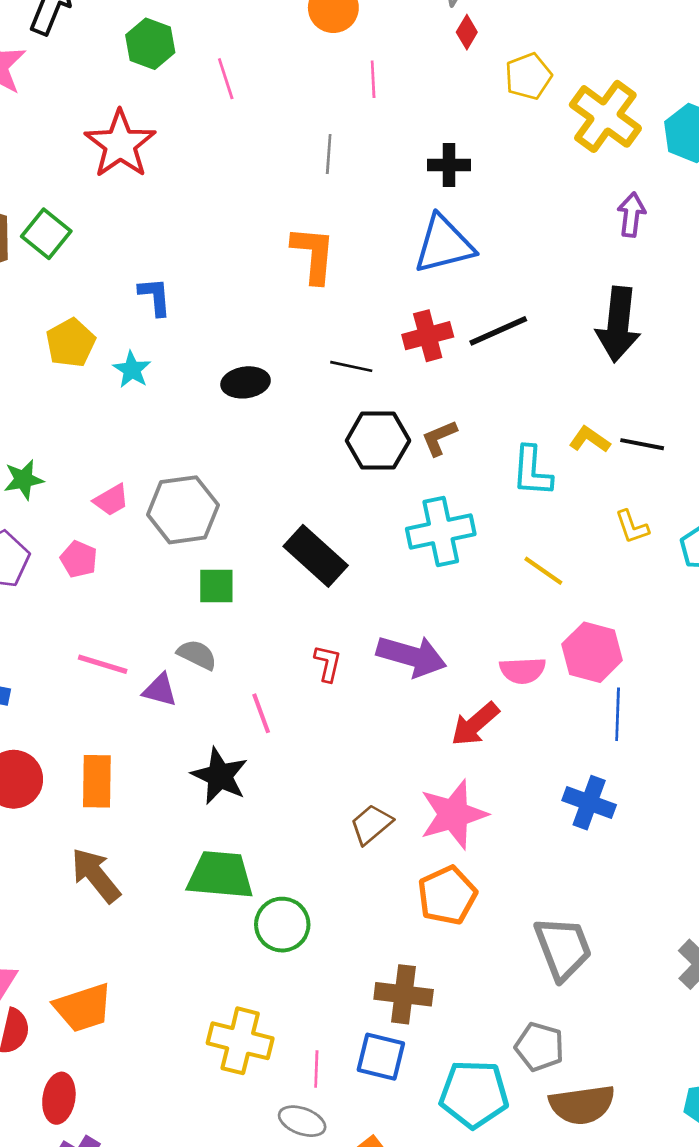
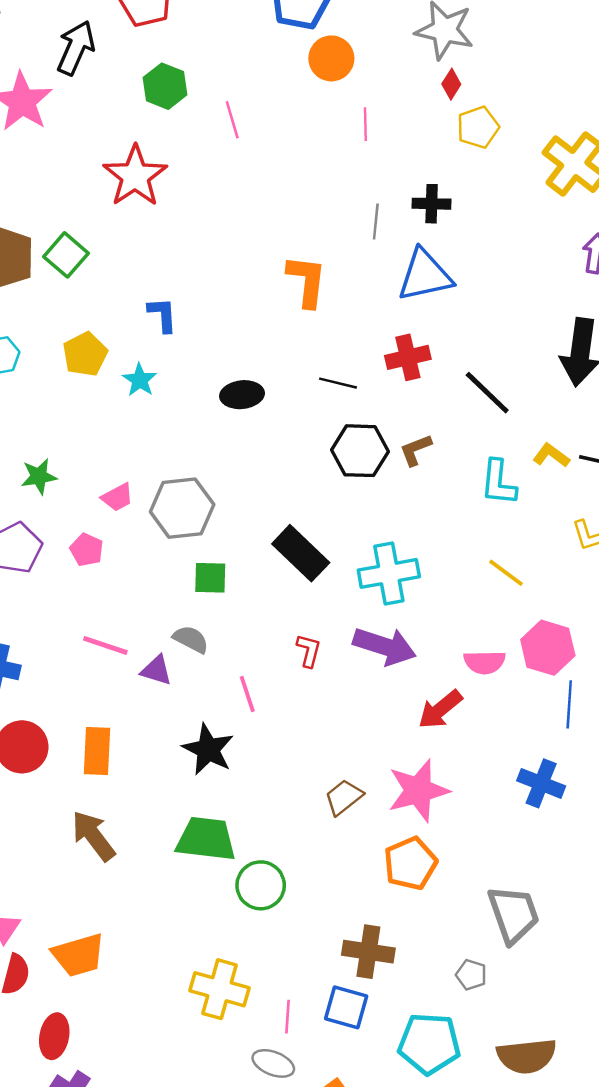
yellow pentagon: (528, 76) -> (478, 127), moved
gray line: (329, 154) -> (376, 221), moved
black line: (498, 331) -> (487, 393), moved, turned 66
cyan cross: (441, 531) -> (389, 573), moved
gray pentagon: (539, 1047) -> (471, 975), moved, size x0.7

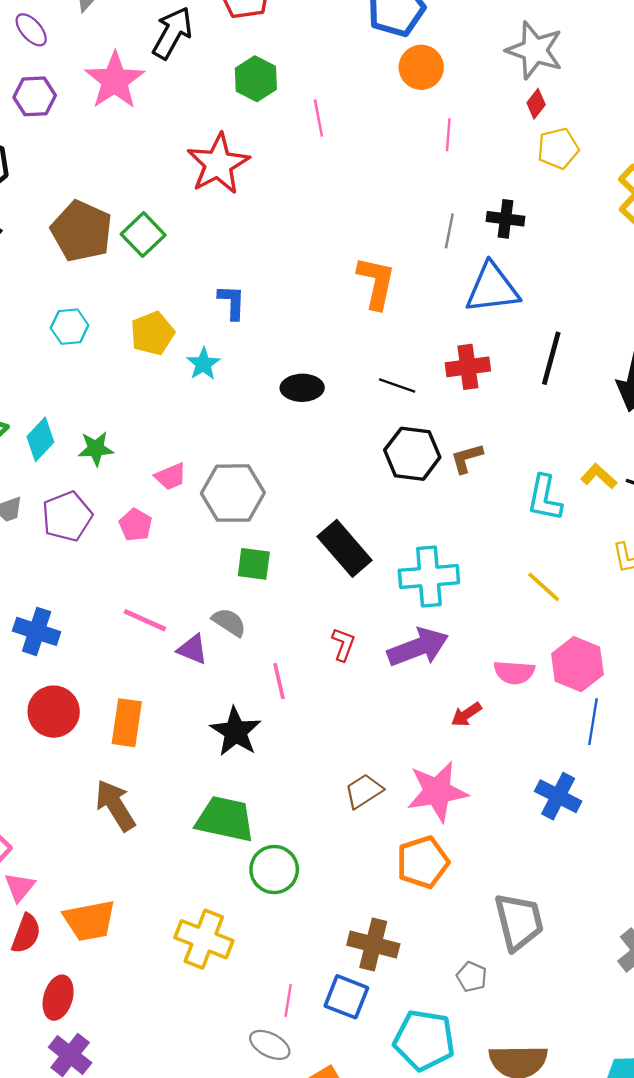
black line: (487, 393) -> (551, 358), moved, turned 56
purple arrow: (385, 646) -> (418, 647), turned -44
red arrow: (440, 709) -> (466, 714), size x0.7
yellow cross: (219, 989) -> (204, 939), moved

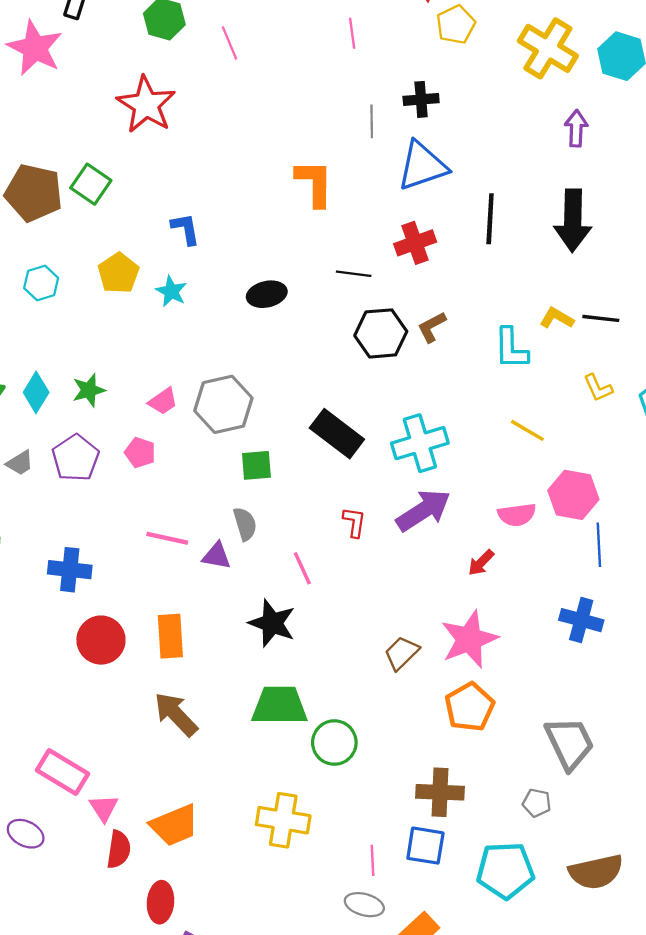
gray semicircle: (229, 622) -> (245, 524), turned 52

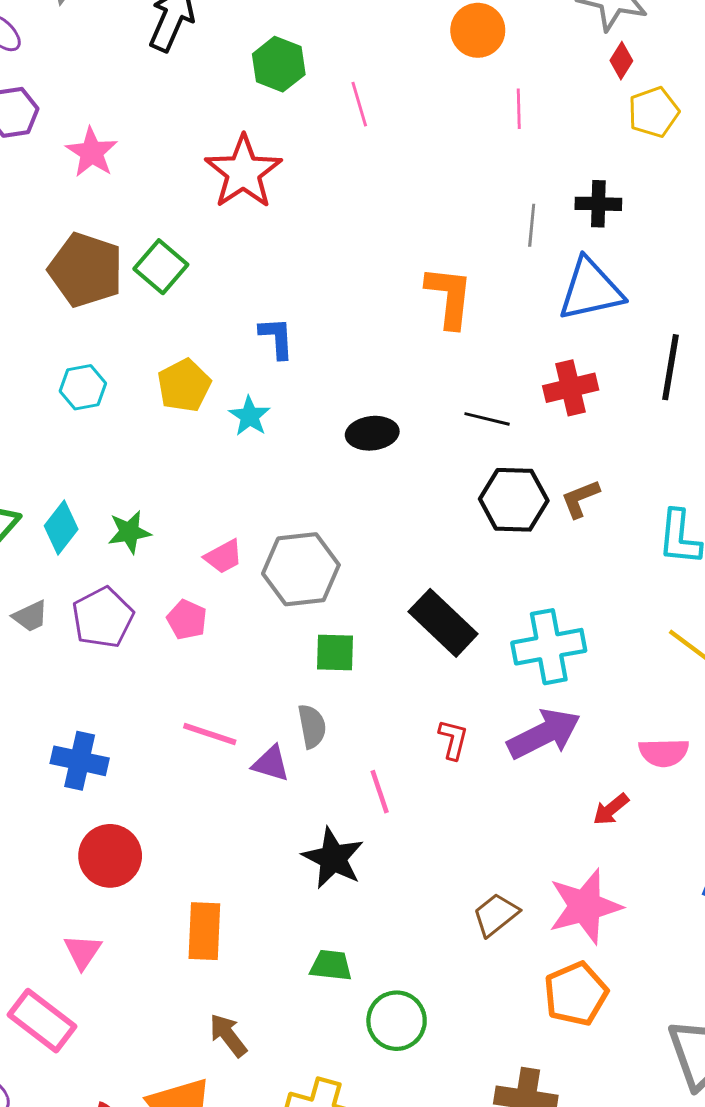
pink star: (35, 48) -> (92, 152), moved, size x0.7
orange rectangle: (170, 636) -> (204, 931), moved
green trapezoid: (279, 706) -> (331, 965), size x0.6
brown arrow: (176, 714) -> (228, 1035), moved, size x0.7
pink triangle: (104, 808) -> (83, 952), moved

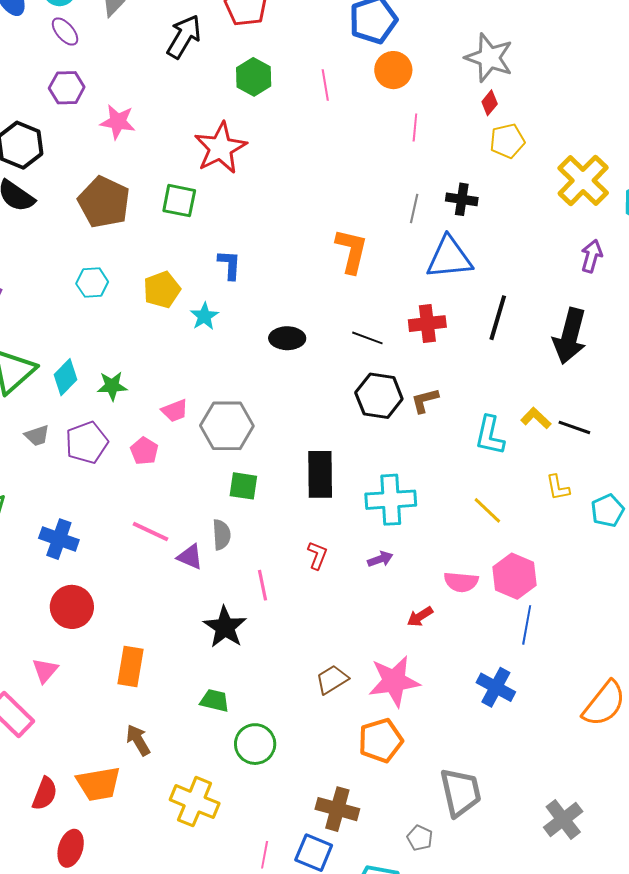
pink line: (359, 104) -> (325, 85), moved
pink star: (92, 152) -> (118, 122), turned -30
green square: (161, 267) -> (179, 201), moved, turned -36
black rectangle: (443, 623) -> (320, 474), turned 39
purple arrow: (544, 734) -> (380, 559), size x0.5

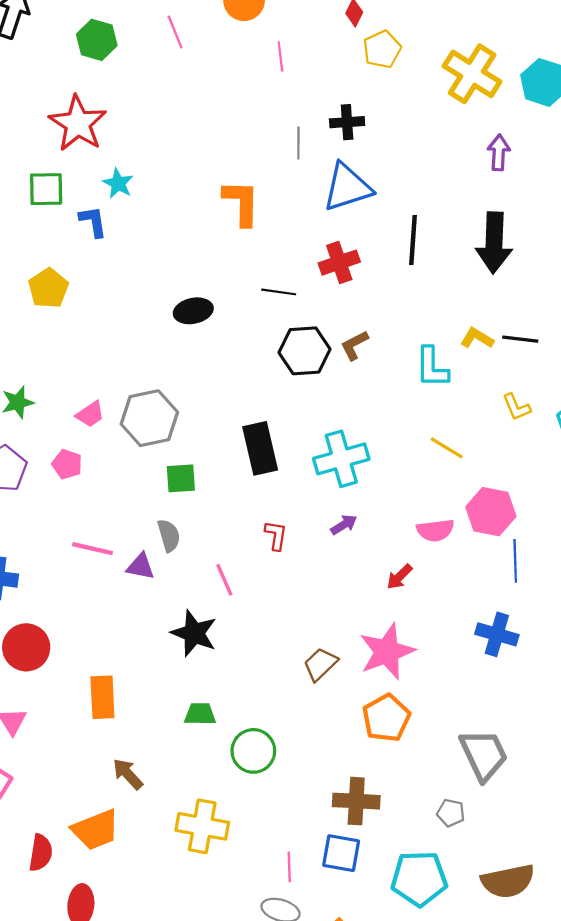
blue L-shape: (229, 265) -> (93, 222), moved
cyan star: (204, 316) -> (118, 183), moved

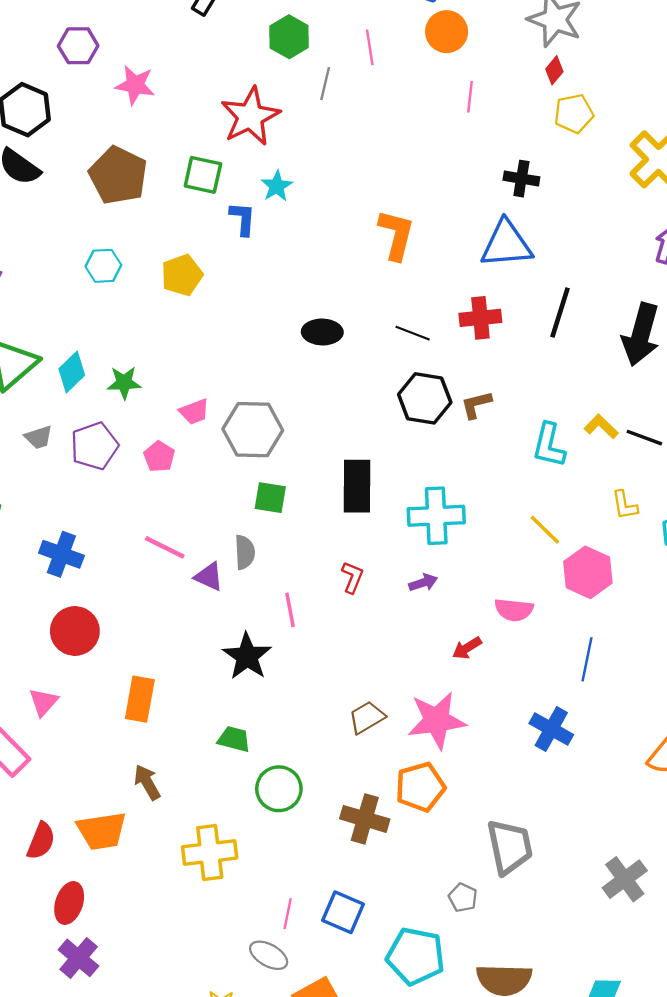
gray line: (298, 143) -> (325, 84), moved
pink hexagon: (491, 512) -> (588, 572), moved
brown cross: (356, 801) -> (365, 819), moved
yellow cross: (202, 826) -> (210, 852), turned -30

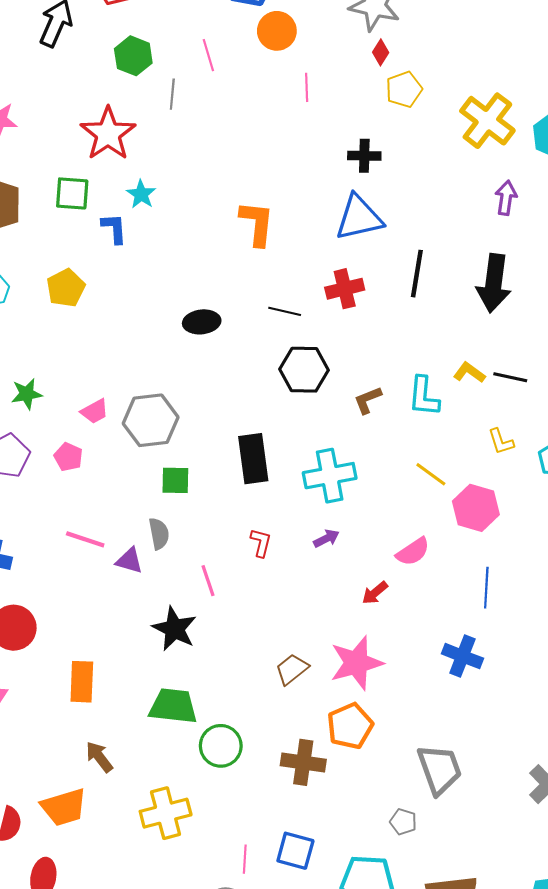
brown L-shape: (476, 405) -> (368, 400), moved
pink semicircle: (514, 610) -> (413, 552), turned -32
green trapezoid: (234, 739) -> (173, 706), size x1.6

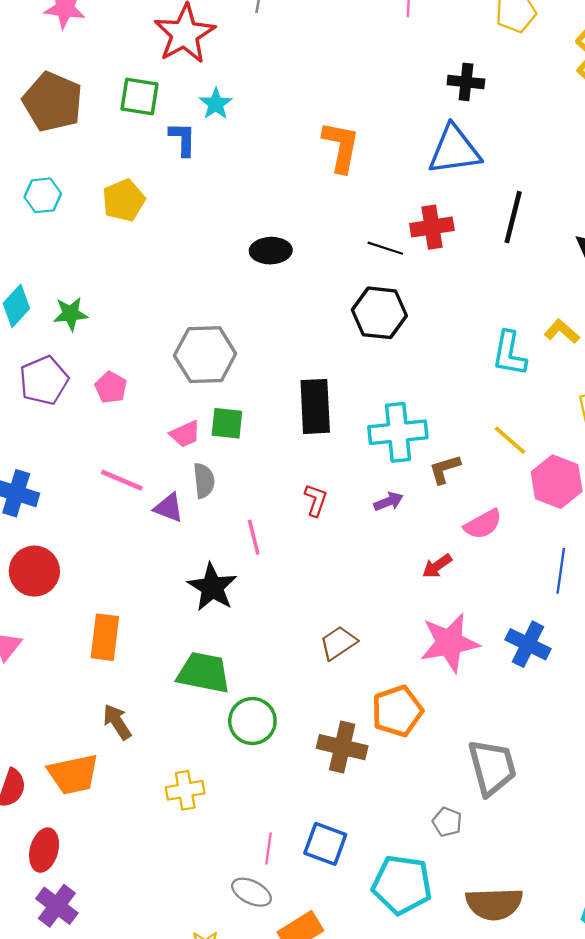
black line: (285, 311) -> (385, 248), moved
brown L-shape: (368, 400) -> (445, 469), moved
pink trapezoid: (95, 411) -> (185, 434), moved
pink star: (356, 663) -> (449, 643), moved
yellow cross: (166, 813) -> (185, 790), size x0.7

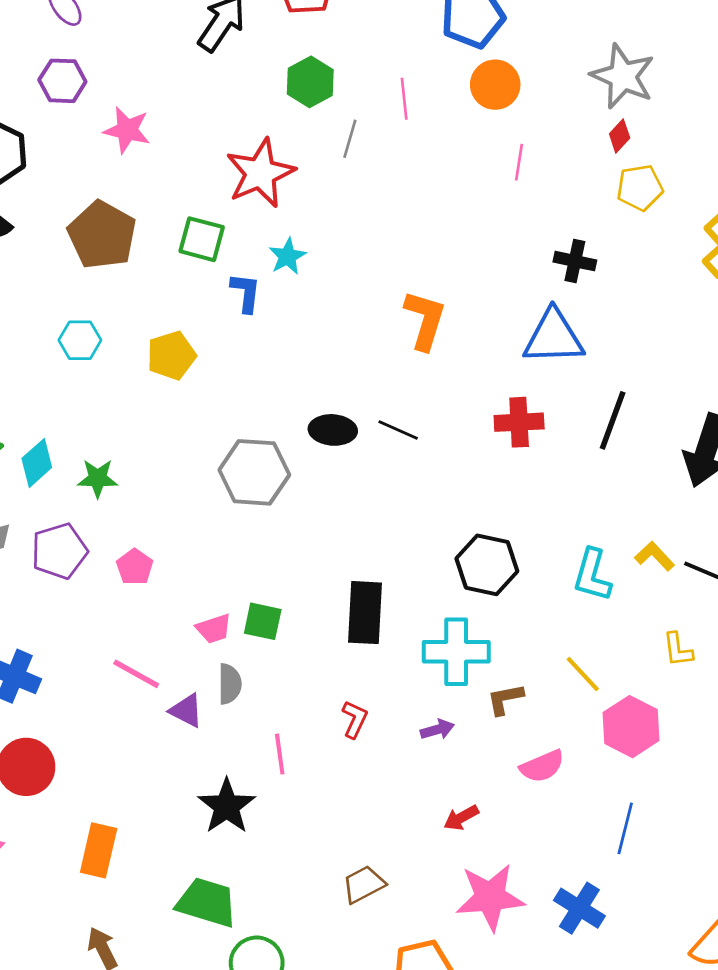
black line: (385, 248) -> (398, 430), moved
black hexagon: (379, 313) -> (487, 565), moved
gray hexagon: (205, 355) -> (254, 472), moved
red arrow: (437, 566) -> (461, 818), moved

